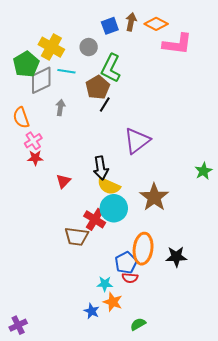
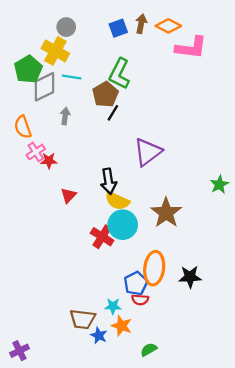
gray circle: (89, 47) -> (66, 27), moved
red star: (35, 158) -> (49, 161), moved
brown trapezoid: (77, 236) -> (82, 319), moved

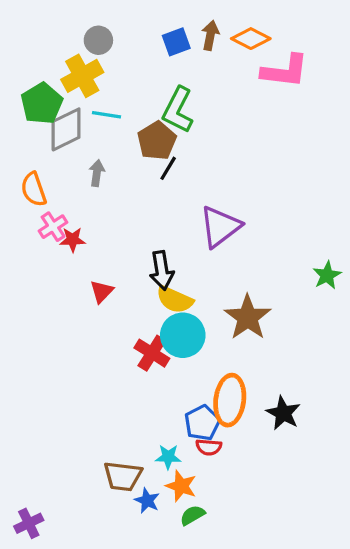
yellow cross: (55, 51) -> (82, 76), turned 32
black star: (190, 277) -> (283, 413), turned 30
green semicircle: (149, 350) -> (192, 515), moved

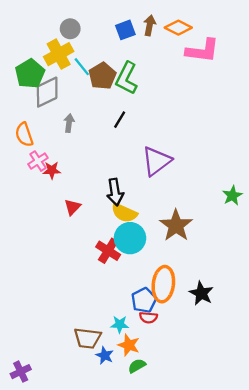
cyan line: (107, 115) -> (82, 67), moved, turned 42
brown pentagon: (157, 141) -> (102, 76), moved

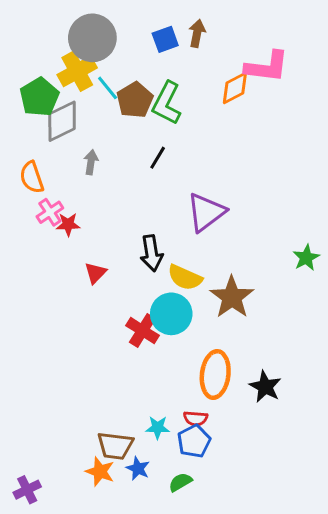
orange diamond: (178, 28) -> (235, 88), moved, turned -55
gray circle: (70, 29) -> (92, 38), size x1.8
yellow semicircle: (124, 213) -> (185, 277), moved
blue pentagon: (144, 300) -> (194, 441), moved
orange star: (129, 345) -> (100, 472), moved

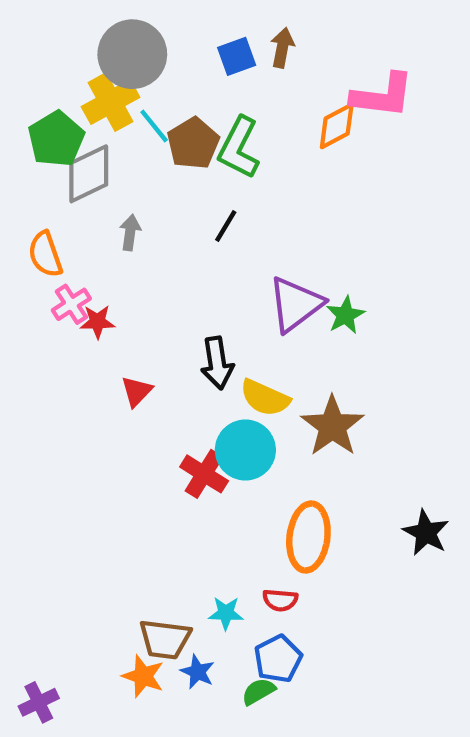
green star: (306, 258) -> (345, 315), moved
black star: (265, 387) -> (426, 533), moved
blue pentagon: (194, 441) -> (278, 659), moved

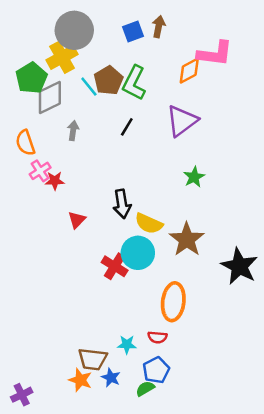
cyan line: (154, 126) -> (89, 87), moved
purple triangle: (295, 304) -> (182, 121), moved
black star: (426, 533) -> (239, 266), moved, size x1.4

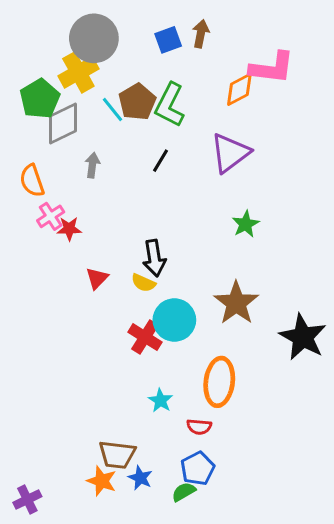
yellow semicircle: (149, 223) -> (143, 283), moved, size x0.7
cyan star: (127, 345) -> (160, 400), moved, turned 30

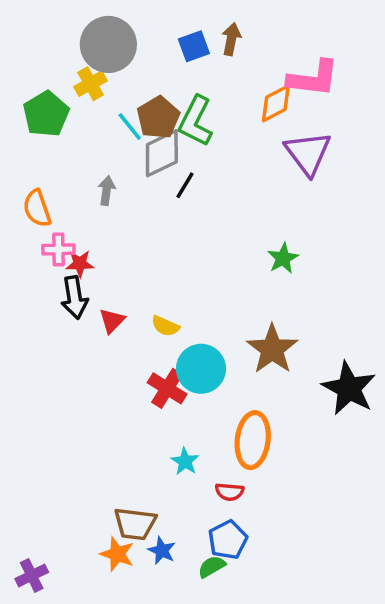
yellow cross: (78, 72) -> (91, 84), size x0.7
gray diamond: (63, 123) -> (162, 153), moved
purple triangle: (230, 153) -> (308, 153), moved, turned -30
pink cross: (51, 216) -> (58, 249), turned 32
black arrow: (154, 258) -> (74, 298), moved

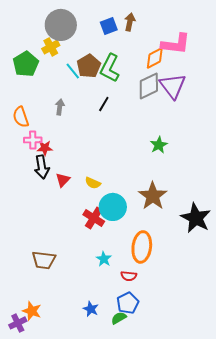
gray diamond: (162, 153) -> (149, 86), moved
brown trapezoid: (135, 524) -> (44, 260), moved
orange star: (117, 554) -> (32, 311), moved

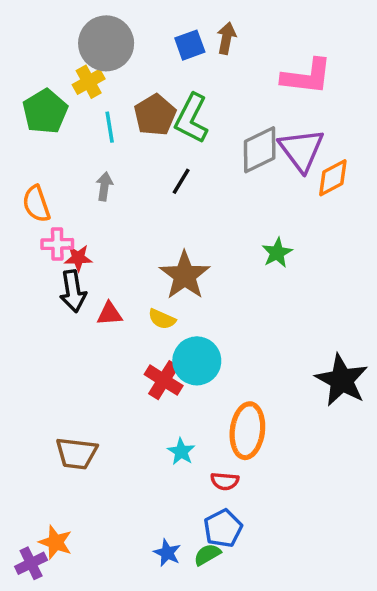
orange diamond: (155, 58) -> (333, 178), moved
cyan line: (73, 71) -> (110, 127), moved, turned 30
red triangle: (63, 180) -> (110, 314), turned 42
brown star: (153, 196) -> (185, 275), moved
blue star: (91, 309) -> (167, 553), moved

